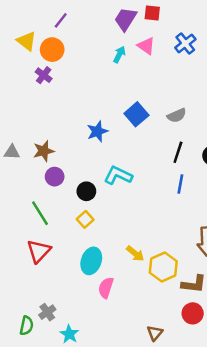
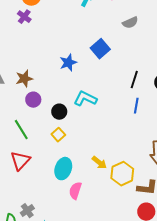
gray semicircle: (177, 116) -> (130, 23), moved

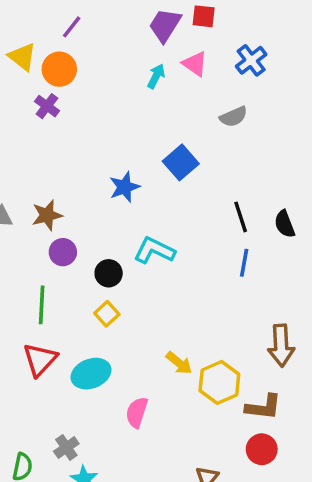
black line: (134, 80) -> (241, 217), turned -36
green line: (21, 130) -> (42, 305), turned 35
cyan ellipse: (63, 169) -> (91, 374), moved, turned 50
gray cross: (27, 211) -> (66, 447), moved

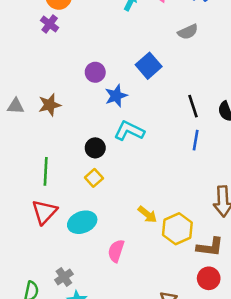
blue star: (124, 187) -> (116, 96), moved
purple circle: (63, 252) -> (95, 72), moved

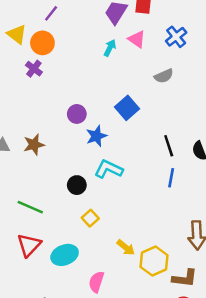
green line: (46, 171) -> (30, 207), turned -70
yellow square: (94, 178) -> (90, 218), moved

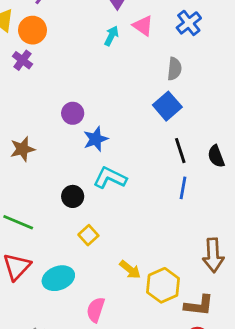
gray semicircle: (164, 76) -> (174, 69), turned -60
blue square: (127, 108) -> (167, 106), moved

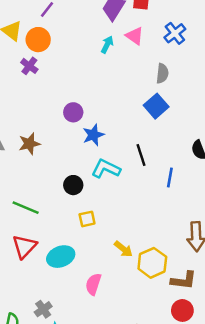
black line: (180, 151) -> (141, 155), moved
yellow square: (88, 235) -> (87, 219), turned 30

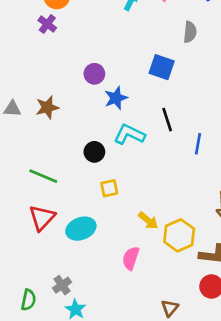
blue square: (156, 106) -> (162, 67), moved, turned -30
pink semicircle: (93, 284) -> (131, 258), moved

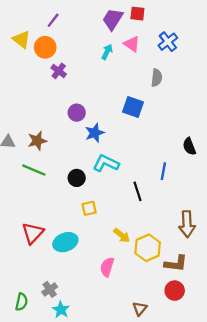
purple cross: (47, 24) -> (59, 71), moved
black line: (167, 120) -> (137, 191), moved
green line: (43, 176) -> (34, 170), moved

